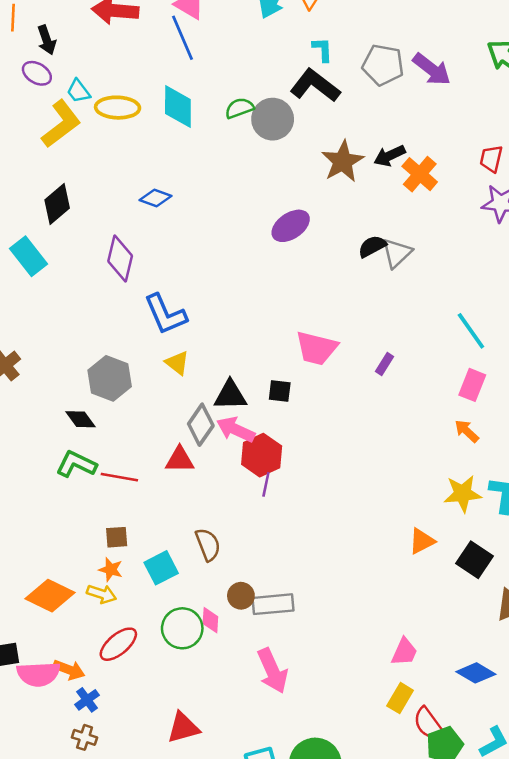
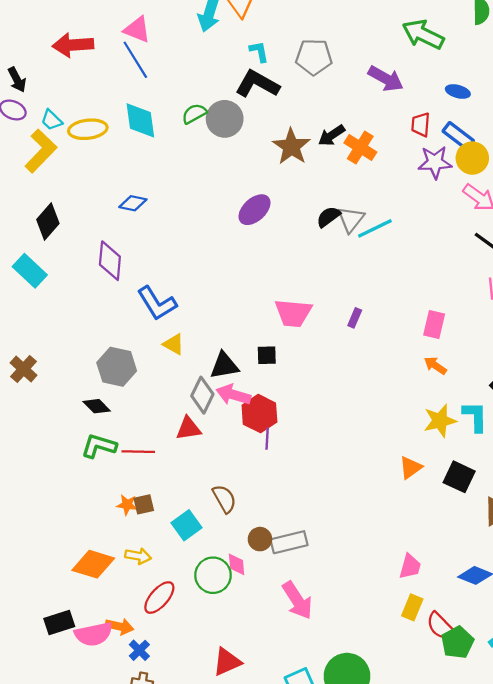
purple arrow: (432, 69) -> (386, 79), moved
cyan line: (471, 331) -> (375, 228), moved, turned -72
orange star: (111, 570) -> (127, 505), moved

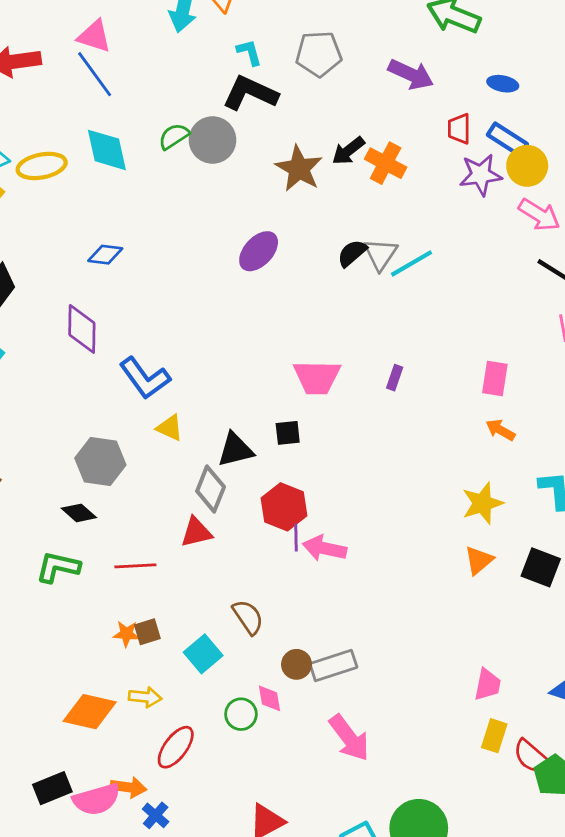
pink arrow: (233, 395) -> (325, 548), moved
yellow star: (440, 421) -> (482, 503), moved
green L-shape: (99, 446) -> (58, 567), moved
green circle: (213, 575) -> (241, 714), size x0.7

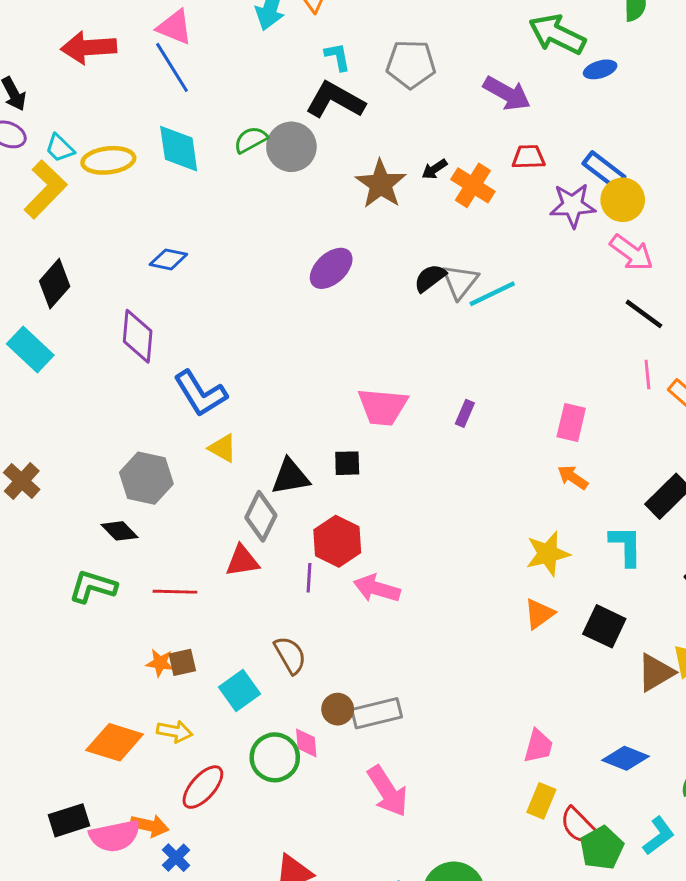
blue ellipse: (503, 84) -> (600, 69), moved, turned -32
red trapezoid: (459, 129) -> (529, 157), moved, turned 84
black arrow: (348, 151) -> (434, 169), size x0.7
purple line: (296, 537) -> (309, 578), moved
green circle: (241, 714) -> (275, 757), size x1.4

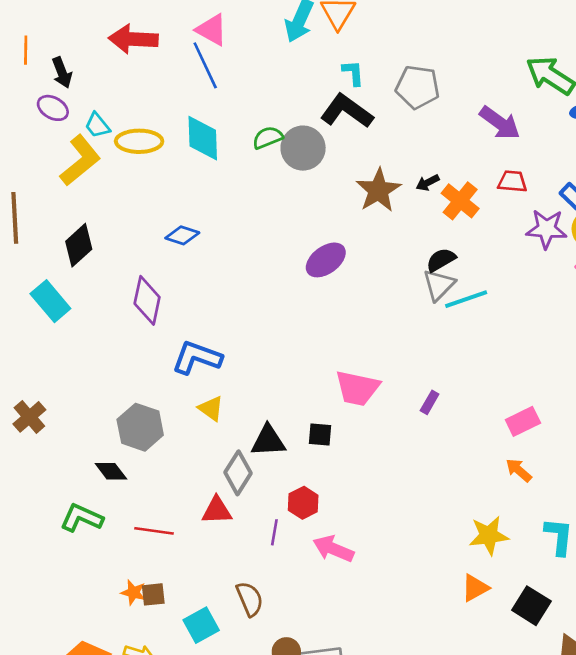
black semicircle: (430, 278) -> (441, 260), moved
blue L-shape: (200, 394) -> (197, 358), turned 135
pink rectangle: (571, 422) -> (523, 421), turned 44
red hexagon: (337, 541) -> (303, 503), size x0.7

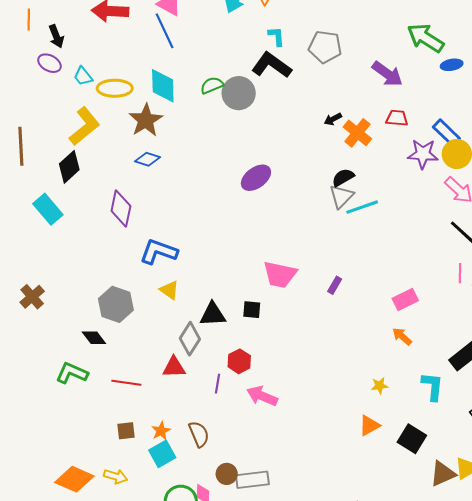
yellow L-shape: (80, 161) -> (85, 126), moved
brown star: (378, 190) -> (146, 120), moved
yellow star: (489, 535) -> (380, 386), size x0.6
orange star: (133, 592) -> (161, 431), moved, turned 30

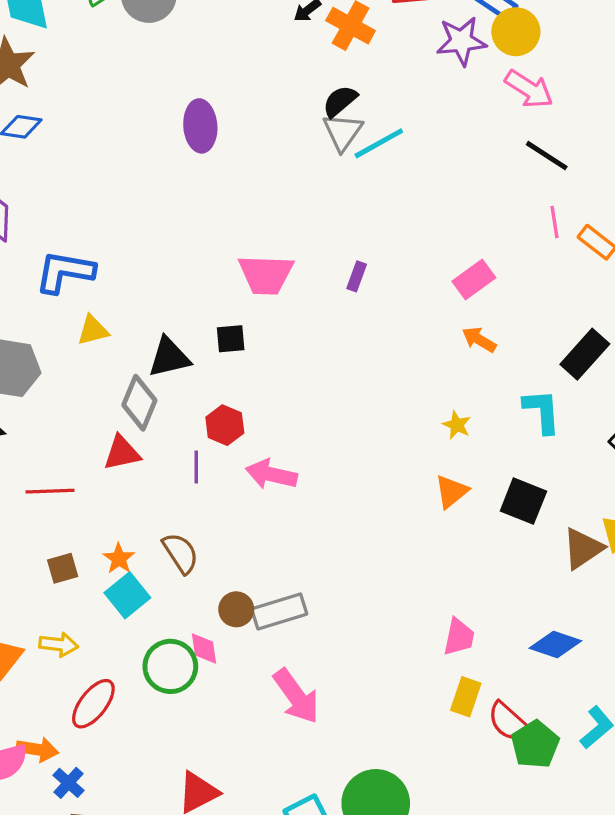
purple ellipse: (256, 178) -> (200, 126), turned -48
yellow triangle: (169, 290) -> (93, 330), turned -40
yellow star: (380, 386) -> (457, 425), turned -30

